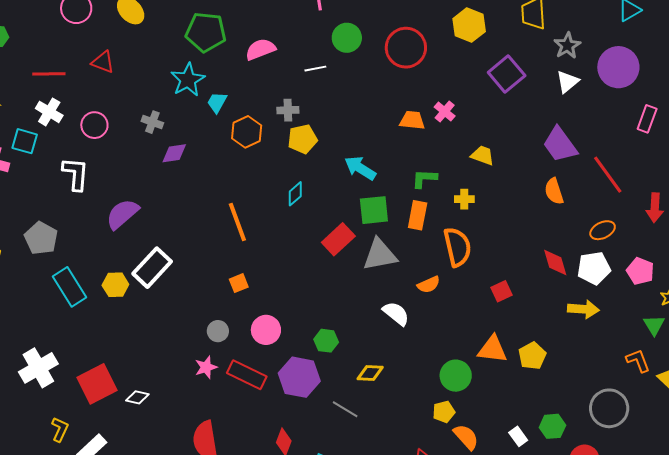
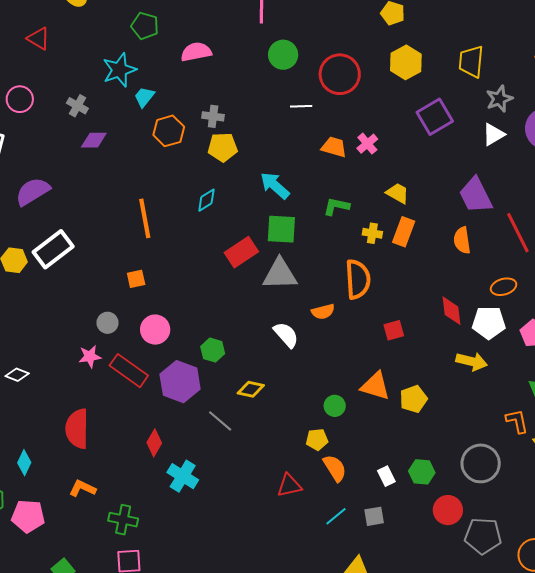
green pentagon: (206, 32) -> (145, 26), size x0.7
white line: (315, 69) -> (301, 106), moved
orange rectangle: (418, 215) -> (404, 232), moved
green circle: (456, 376) -> (335, 406), size x0.7

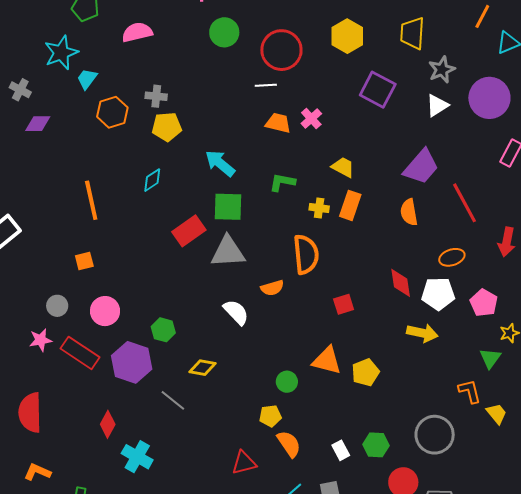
white line: (301, 106) -> (266, 85), moved
purple square: (435, 117) -> (378, 90), turned -30
purple trapezoid: (476, 195) -> (421, 167), turned -111

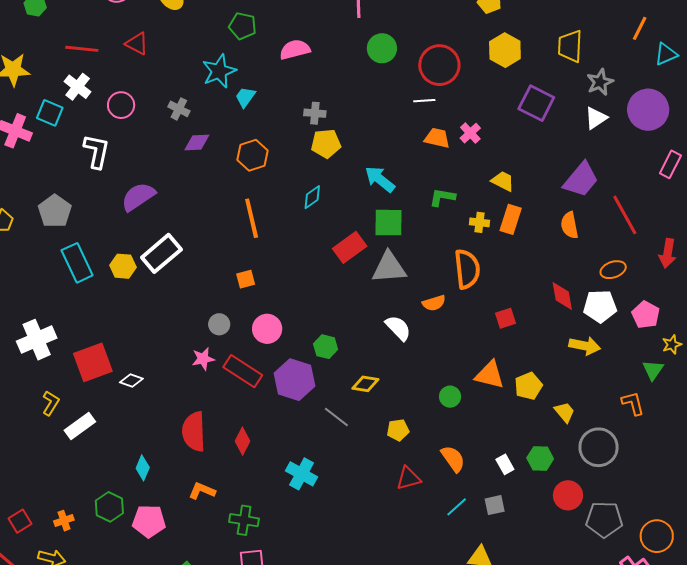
orange hexagon: (112, 112) -> (253, 155), moved
yellow trapezoid: (497, 414) -> (565, 412), moved
yellow pentagon: (270, 416) -> (398, 430), moved
red diamond: (108, 424) -> (243, 441), moved

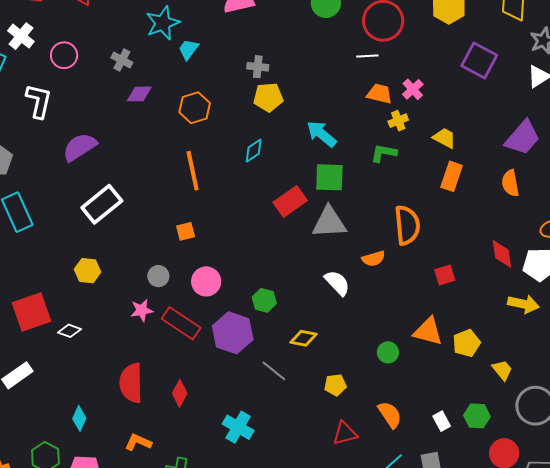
yellow cross: (480, 222) -> (398, 121), moved, turned -30
yellow hexagon: (123, 266) -> (88, 271), moved

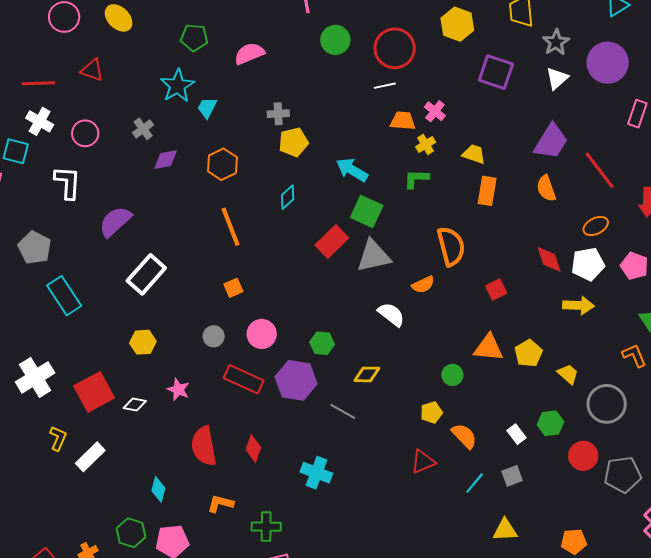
gray cross: (122, 60) -> (143, 129), turned 35
green square: (329, 177) -> (367, 211), turned 32
pink star: (142, 310) -> (178, 390), moved, turned -30
yellow pentagon: (335, 385) -> (431, 412), moved

